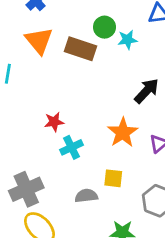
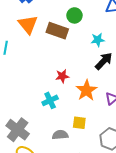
cyan star: (127, 40) -> (98, 40), moved
red star: (54, 122) -> (62, 76), moved
gray cross: (26, 189) -> (18, 130), turned -30

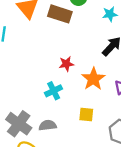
cyan star: (98, 40) -> (110, 14), moved
gray semicircle: (60, 135) -> (48, 125), moved

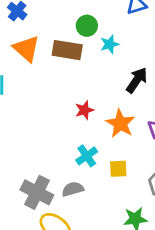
cyan star: (110, 14) -> (110, 44), moved
cyan cross: (54, 91) -> (87, 156), moved

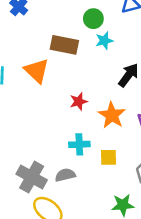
green circle: (87, 26) -> (93, 19), moved
orange triangle: (26, 49) -> (37, 71), moved
cyan cross: (87, 156) -> (79, 144), turned 30

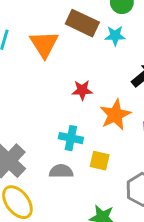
cyan star: (104, 41) -> (115, 36), moved
gray semicircle: (65, 175) -> (61, 171), moved

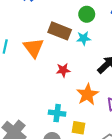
red star: (82, 90) -> (63, 70), moved

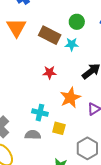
orange triangle: (34, 48) -> (16, 28), moved

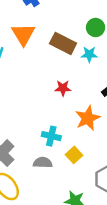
yellow square: (59, 128) -> (74, 155), turned 32

